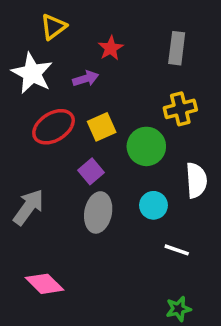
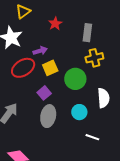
gray rectangle: (177, 48) -> (87, 33), moved
purple arrow: (86, 79) -> (40, 51), moved

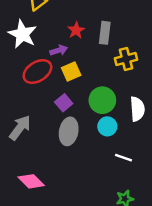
red star: (55, 24) -> (76, 30), moved
gray rectangle: (87, 33) -> (105, 33), moved
green circle: (75, 79) -> (102, 100), moved

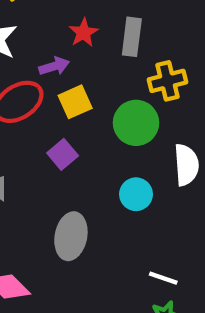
green circle: (102, 100) -> (136, 123), moved
gray ellipse: (69, 131) -> (71, 236), moved
white line: (124, 158) -> (163, 278), moved

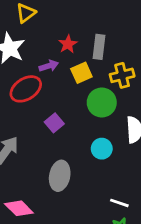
yellow square: (75, 102) -> (81, 73), moved

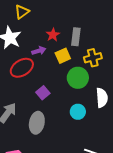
gray ellipse: (60, 176) -> (37, 123), moved

